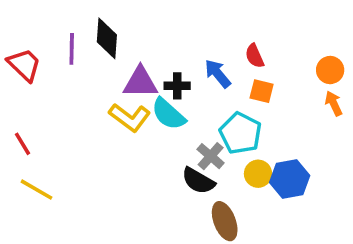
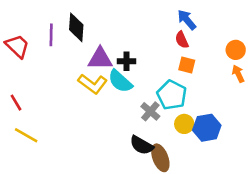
blue arrow: (218, 74) -> (187, 20), moved
black semicircle: (198, 181) -> (142, 145), moved

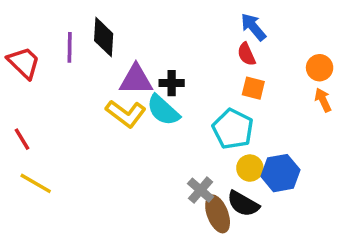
gray cross: (150, 111) -> (201, 190), moved
black semicircle: (142, 145) -> (243, 204), moved

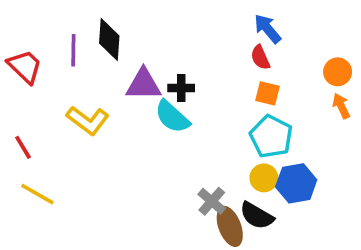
yellow L-shape: (126, 114) -> (88, 120), moved
cyan pentagon: (233, 129) -> (271, 137), moved

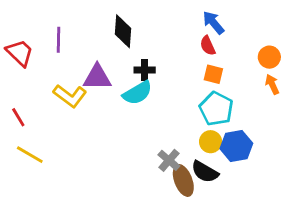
black diamond: (109, 39) -> (123, 31), moved
purple triangle: (143, 84) -> (97, 77), moved
cyan semicircle: (172, 117) -> (137, 93), turned -72

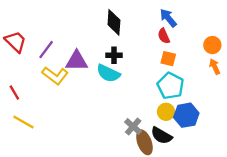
black diamond: (123, 31) -> (114, 22), moved
purple line: (59, 40) -> (46, 50), moved, turned 36
cyan semicircle: (137, 93) -> (108, 73), turned 55

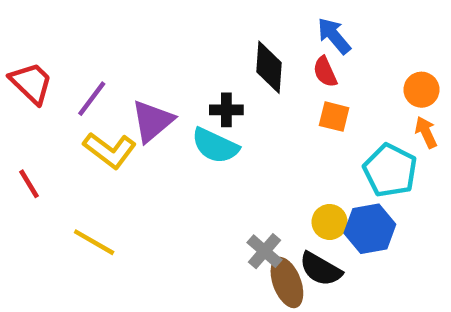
black diamond: (114, 22) -> (269, 67), moved
purple triangle: (77, 61) -> (152, 121), turned -40
cyan pentagon: (171, 86) -> (390, 170), moved
yellow line: (23, 122) -> (94, 242), moved

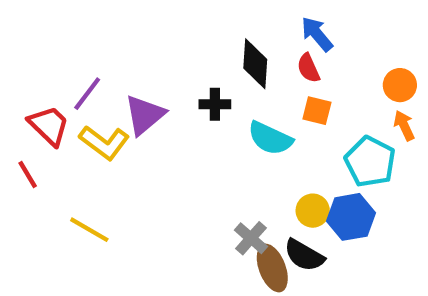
red trapezoid: (31, 83) -> (49, 125), moved
cyan semicircle: (215, 146) -> (270, 138), moved

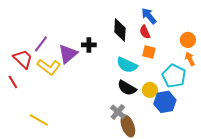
black cross: (215, 104) -> (89, 45), moved
yellow circle: (313, 211) -> (150, 90), moved
yellow line: (89, 230) -> (39, 120), moved
black semicircle: (304, 255) -> (127, 88), moved

